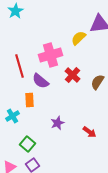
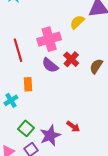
purple semicircle: (40, 81) -> (50, 65), moved
purple star: (58, 123) -> (50, 135), moved, size x1.5
red arrow: (90, 132) -> (73, 126), moved

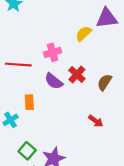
pink cross: (49, 39) -> (53, 52), size x0.7
red line: (18, 50) -> (18, 65), turned -70
red arrow: (73, 126) -> (96, 121), moved

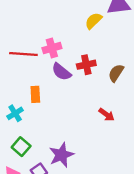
pink cross: (53, 52) -> (52, 48), moved
red cross: (77, 75) -> (86, 65), turned 35
green square: (27, 151) -> (21, 147), moved

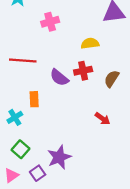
yellow semicircle: (93, 21) -> (90, 43), moved, turned 36
pink cross: (52, 48) -> (50, 22), moved

